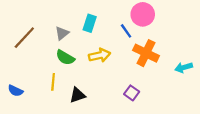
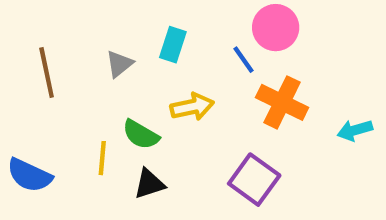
brown line: (24, 38) -> (47, 72), turned -55
green semicircle: (65, 58) -> (141, 135), moved
blue semicircle: (15, 91) -> (29, 175), size x1.5
purple square: (132, 93) -> (254, 180), size x1.6

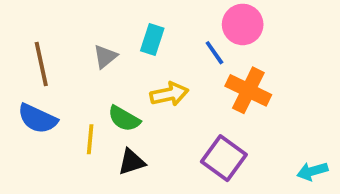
cyan arrow: (355, 130) -> (312, 171), moved
blue semicircle: (29, 175) -> (37, 119), moved

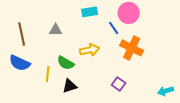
cyan rectangle: (152, 40) -> (90, 12), moved, turned 63
gray triangle: (105, 56) -> (56, 30), turned 40
purple square: (224, 158) -> (119, 84), size x0.6

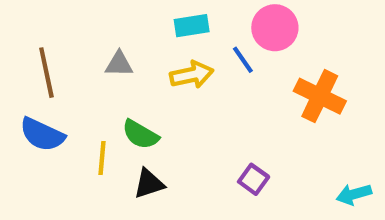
orange cross: (132, 48) -> (320, 96), moved
yellow arrow: (90, 50) -> (192, 75), moved

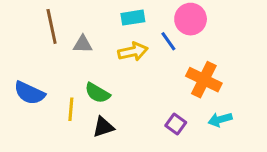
brown line: (46, 73) -> (52, 26), moved
orange cross: (320, 96) -> (204, 80), moved
cyan arrow: (354, 194) -> (220, 120), moved

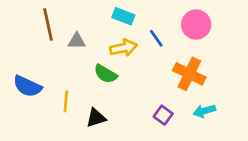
cyan rectangle: (133, 18) -> (123, 16), turned 30
pink circle: (191, 19) -> (196, 25), moved
green semicircle: (97, 93) -> (106, 74), moved

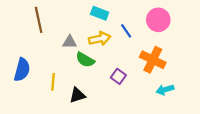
gray triangle: (77, 41) -> (70, 42), moved
blue semicircle: (27, 86) -> (22, 70), turned -100
purple square: (163, 115) -> (118, 76), moved

